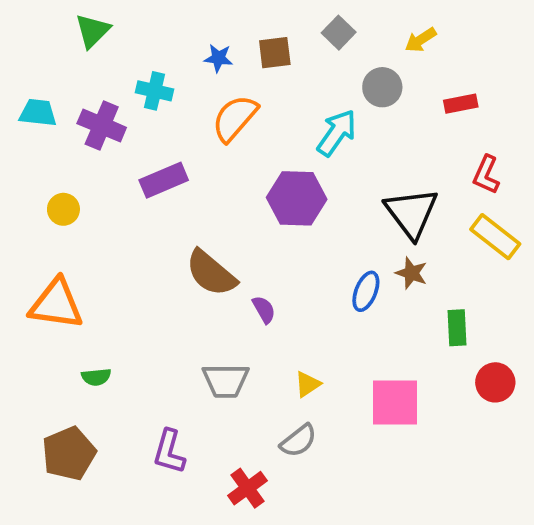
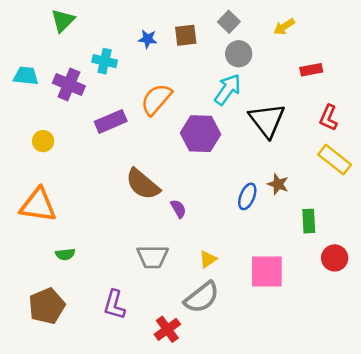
gray circle: (382, 87) -> (239, 54), moved
orange semicircle: (235, 118) -> (156, 99), moved
black triangle: (411, 213) -> (267, 120), moved
gray semicircle: (298, 441) -> (202, 297), size x1.4

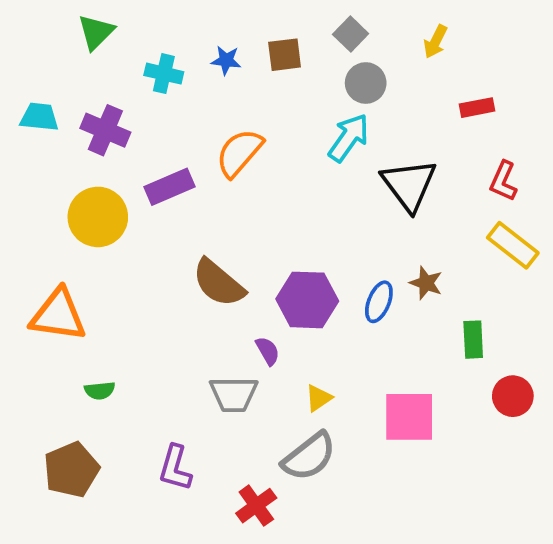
yellow arrow: (284, 27) -> (435, 42), turned -30
cyan cross: (105, 61) -> (164, 74), moved
purple hexagon: (201, 134) -> (307, 300), moved
yellow circle: (43, 141) -> (98, 217), moved, size x1.8
purple semicircle: (178, 209) -> (268, 351), moved

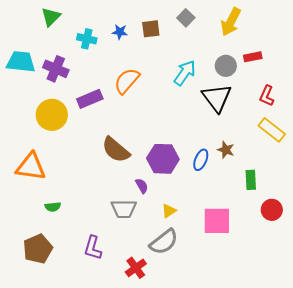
yellow arrow: (435, 42) -> (231, 22), size x1.6
gray circle: (366, 83) -> (226, 66), moved
cyan trapezoid: (39, 117) -> (21, 62), size x1.4

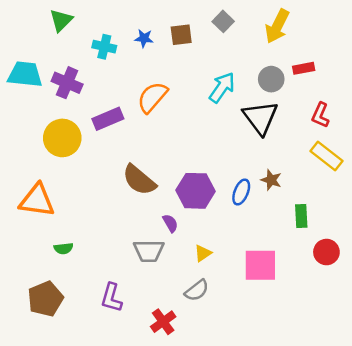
gray semicircle: (164, 242) -> (197, 290), size x0.7

